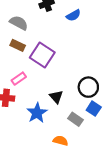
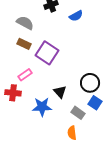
blue star: (37, 113) -> (42, 107), turned 30
orange semicircle: (60, 141) -> (72, 133), moved, turned -112

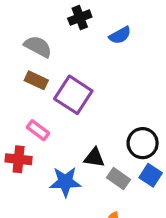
pink rectangle: (25, 75) -> (38, 130), turned 72
black triangle: (60, 92) -> (94, 158), turned -40
gray rectangle: (78, 113) -> (118, 179), moved

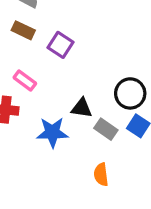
purple square: (73, 95) -> (61, 45), size x0.7

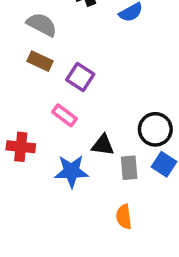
pink rectangle: (25, 81) -> (64, 115), moved
gray rectangle: (106, 129) -> (129, 168), turned 50

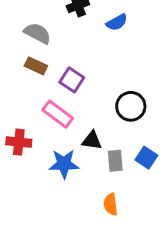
pink rectangle: (64, 115) -> (58, 114), size x1.4
black circle: (155, 129) -> (131, 106), moved

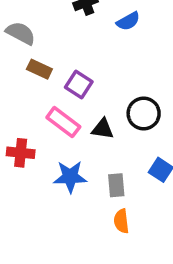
gray semicircle: (37, 33) -> (21, 33), moved
black triangle: (92, 141) -> (103, 129), moved
gray rectangle: (115, 161) -> (116, 185), moved

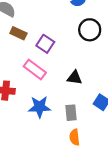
black circle: (144, 113) -> (90, 30), moved
black triangle: (103, 129) -> (75, 78), moved

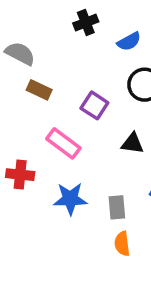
purple square: (45, 44) -> (94, 105), moved
black triangle: (75, 78) -> (132, 143), moved

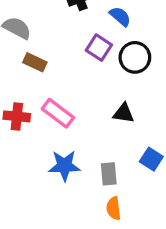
blue semicircle: (129, 41) -> (120, 16), turned -110
purple square: (94, 105) -> (99, 48), moved
red cross: (20, 175) -> (17, 116), moved

